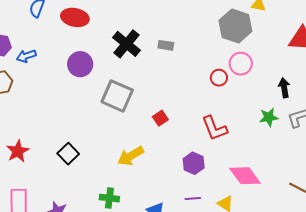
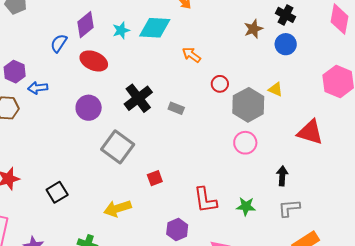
red circle: (219, 78) -> (220, 84), moved
green star: (269, 117) -> (246, 206), moved

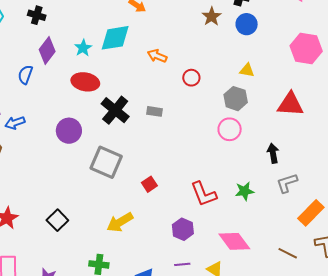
red ellipse: (94, 61) -> (85, 82), moved
gray hexagon: (248, 105) -> (236, 99), moved, size x0.7

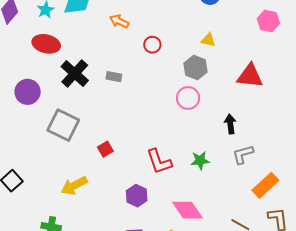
pink hexagon: (306, 49) -> (268, 21), size x0.7

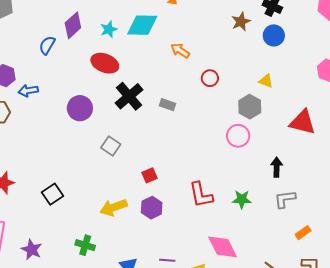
gray square: (63, 125) -> (111, 146), size x0.6
orange rectangle: (265, 185) -> (303, 233), size x0.6
purple hexagon: (137, 196) -> (152, 208), moved

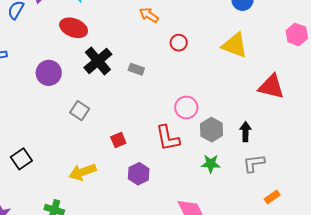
yellow triangle: (266, 81) -> (235, 45), size x1.8
gray hexagon: (250, 107) -> (212, 130), moved
pink circle: (238, 136) -> (186, 107), moved
red L-shape: (201, 195) -> (168, 138), moved
purple hexagon: (152, 208) -> (139, 174), moved

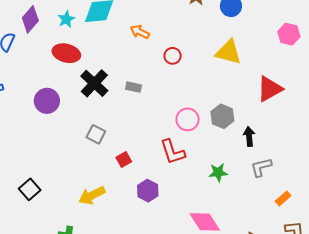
red triangle: (271, 87) -> (270, 89), turned -36
gray square: (80, 111) -> (96, 134), moved
gray hexagon: (212, 130) -> (222, 116), moved

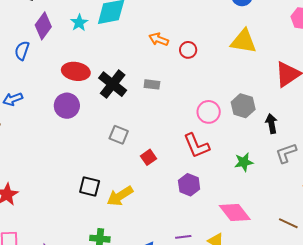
orange arrow: (140, 32) -> (159, 39), moved
red ellipse: (66, 53) -> (76, 71), moved
black square: (30, 189) -> (90, 187), moved, turned -30
purple hexagon: (148, 191) -> (189, 185), moved

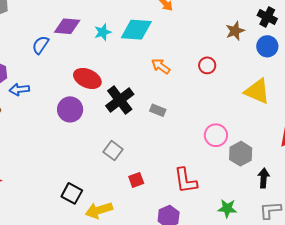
purple diamond: (43, 26) -> (67, 26), turned 44
orange arrow: (159, 39) -> (161, 66), moved
red circle: (188, 50) -> (207, 65), moved
pink circle: (209, 112) -> (216, 135), moved

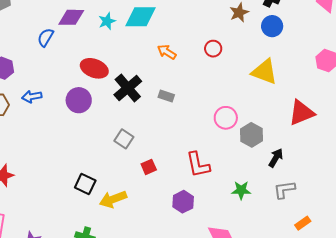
blue arrow: (19, 89) -> (32, 97), moved
black arrow: (264, 178) -> (276, 158), turned 30

